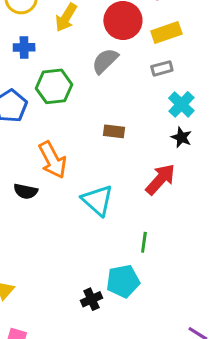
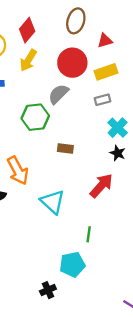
green hexagon: (54, 86) -> (35, 117), moved
black cross: (91, 299) -> (48, 290), moved

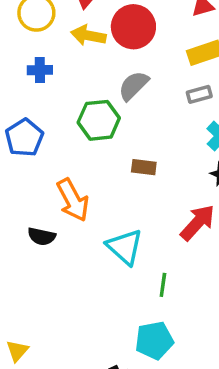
yellow arrow: (28, 60) -> (88, 35), turned 70
red circle: (72, 63) -> (133, 27), moved
green line: (89, 234) -> (163, 285), moved

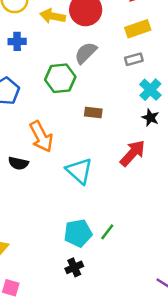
green line: (163, 285) -> (107, 232), moved, turned 30
cyan pentagon: (154, 340) -> (78, 233), moved

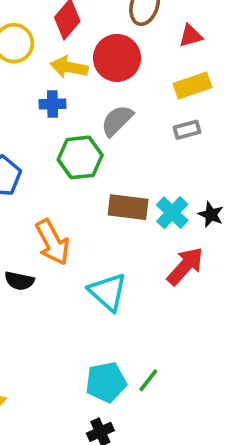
blue cross: (17, 41) -> (53, 104), moved
cyan cross: (150, 90) -> (172, 213), moved
brown rectangle: (93, 113) -> (128, 207), size x1.5

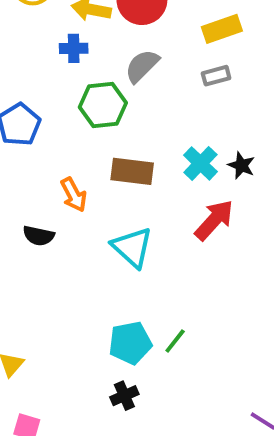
brown rectangle: (128, 207) -> (132, 171), moved
orange arrow: (53, 242) -> (74, 195), size x0.7

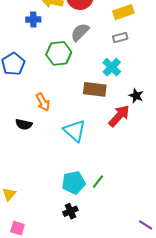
blue cross: (74, 48) -> (33, 19), moved
cyan cross: (200, 163) -> (112, 67), moved
black star: (241, 165) -> (136, 96), moved
brown rectangle: (132, 171) -> (95, 89), moved

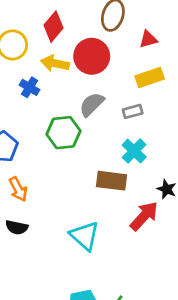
blue cross: (33, 19) -> (29, 87), turned 32
gray rectangle: (120, 37) -> (133, 111), moved
orange arrow: (43, 102) -> (18, 189), moved

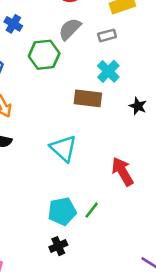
blue cross: (29, 87) -> (13, 24), moved
red arrow: (144, 216) -> (122, 172), moved, turned -72

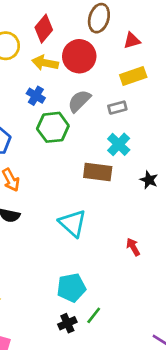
blue cross: (13, 24) -> (36, 96), moved
red arrow: (122, 172) -> (133, 247), size x0.6
green line: (92, 210) -> (94, 315), moved

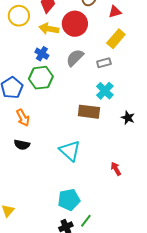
yellow rectangle: (133, 76) -> (116, 39), turned -30
green hexagon: (53, 127) -> (41, 78), moved

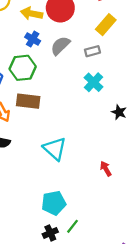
blue cross: (42, 54) -> (33, 39), moved
brown rectangle: (89, 112) -> (28, 101), moved

